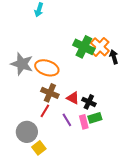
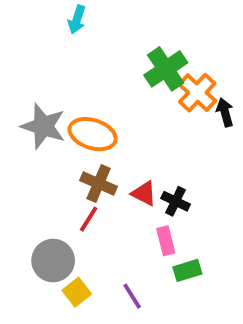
green cross: (84, 47) -> (166, 69), moved, turned 30
green rectangle: (95, 118) -> (187, 270), moved
purple line: (67, 120) -> (132, 296), moved

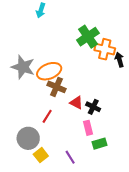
orange cross: (197, 93) -> (105, 49), turned -30
orange ellipse: (93, 134) -> (49, 71), turned -40
brown cross: (99, 183) -> (56, 87), moved

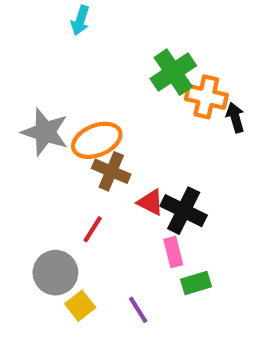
black cross: (93, 107) -> (184, 211), size x1.5

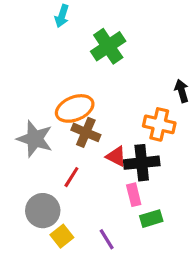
green cross: (173, 72) -> (108, 46), moved
orange cross: (206, 97) -> (159, 124), moved
gray star: (45, 132) -> (35, 139), moved
black cross: (184, 211) -> (142, 163), turned -32

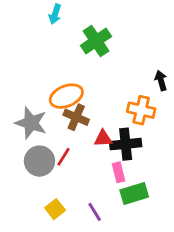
red triangle: (116, 156) -> (103, 138), turned -30
gray circle: (43, 211) -> (39, 161), moved
green rectangle: (151, 219) -> (134, 194), size x1.4

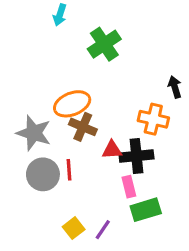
red line: (64, 157) -> (69, 170), turned -36
yellow square: (55, 209) -> (74, 228), moved
purple line: (95, 212) -> (103, 230), turned 66

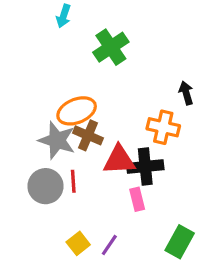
gray star: (34, 133) -> (57, 140), moved
red triangle: (112, 150) -> (119, 160), size x1.5
green rectangle: (146, 210) -> (180, 242), moved, turned -44

